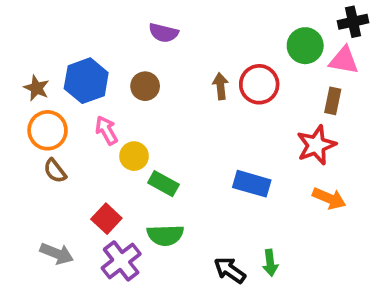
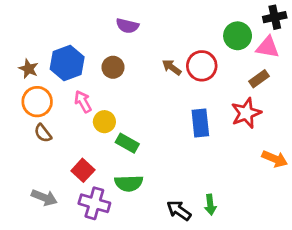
brown arrow: (221, 86) -> (172, 67), turned -48
brown rectangle: (333, 101) -> (259, 79), turned 42
blue rectangle: (252, 184) -> (200, 123), moved, turned 68
orange arrow: (329, 198) -> (275, 159), moved
purple cross: (121, 261) -> (94, 203), turned -36

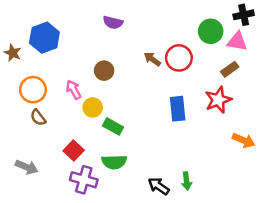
blue hexagon: (67, 63) -> (44, 38), moved
brown circle: (113, 67) -> (104, 71), moved
brown star: (29, 69) -> (13, 53), moved
gray arrow: (44, 198) -> (27, 167), moved

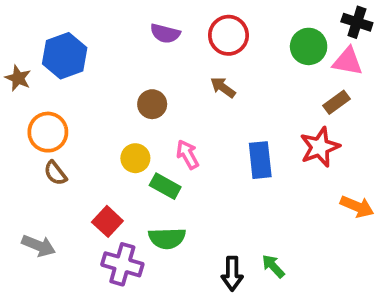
black cross: (244, 15) -> (357, 22), turned 30
red circle: (179, 58) -> (228, 35), moved
pink arrow: (74, 90) -> (188, 154), moved
green arrow: (187, 181) -> (273, 266), turned 144
black arrow: (159, 186) -> (232, 274), turned -125

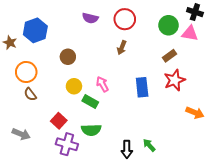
brown arrow: (223, 87) -> (122, 48), turned -104
brown rectangle: (336, 102) -> (170, 56), moved
brown circle: (152, 104) -> (68, 57), moved

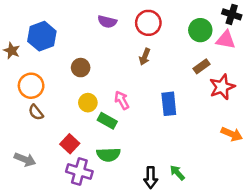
red star: (175, 80) -> (222, 87), moved

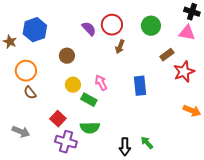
purple semicircle: (107, 22) -> (89, 29), moved, turned -147
red circle: (148, 23) -> (112, 25), moved
green circle: (200, 30) -> (151, 26), moved

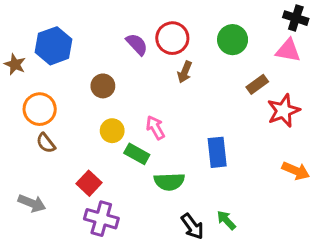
blue rectangle: (140, 86) -> (217, 152), moved
green semicircle: (90, 128) -> (169, 182), moved
black arrow: (125, 147) -> (192, 226), turned -36

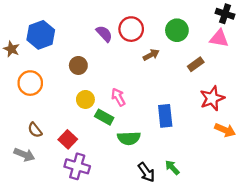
brown arrow: (185, 72) -> (151, 55), moved, turned -140
red star: (283, 111) -> (212, 98), moved
brown semicircle: (46, 143) -> (35, 130), moved

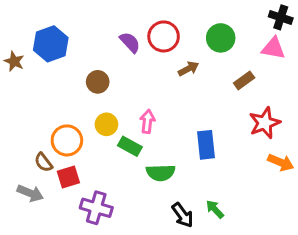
orange circle: (30, 83) -> (67, 140), moved
pink arrow: (118, 97) -> (147, 121), turned 36
red square: (68, 139) -> (68, 177), moved, turned 30

